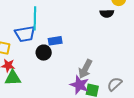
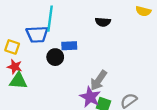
black semicircle: (107, 13) -> (103, 22), moved

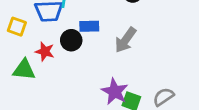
red star: (15, 67) -> (45, 51), moved
gray arrow: (99, 80) -> (126, 40), moved

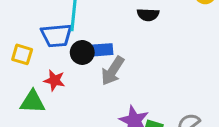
black circle: (71, 40) -> (82, 52), moved
gray arrow: (126, 40) -> (113, 71), moved

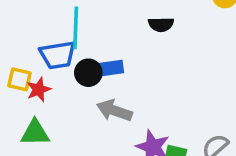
gray arrow: (113, 71) -> (114, 111), moved, turned 80
red star: (54, 80) -> (39, 90), moved, turned -30

